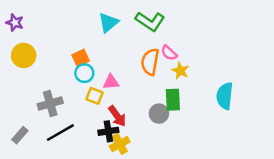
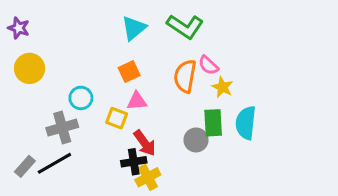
orange square: (81, 58) -> (129, 72), moved
cyan circle: (84, 73) -> (81, 98), moved
cyan semicircle: (225, 96) -> (246, 123), moved
black line: (60, 133) -> (54, 163), moved

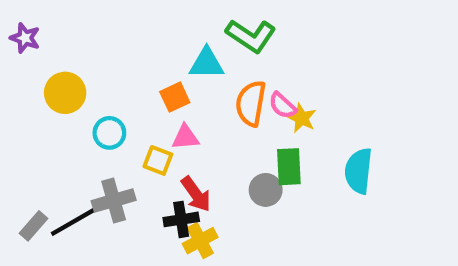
cyan triangle: (134, 28) -> (207, 63), moved, turned 40
pink semicircle: (208, 65) -> (283, 105), moved
yellow circle: (30, 68) -> (65, 93), moved
cyan semicircle: (246, 123) -> (359, 171), moved
gray cross: (62, 128) -> (114, 200), moved

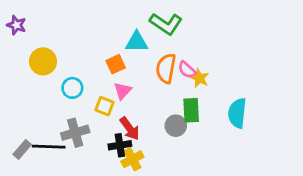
pink triangle: (185, 137) -> (123, 91), turned -42
black line: (74, 222) -> (49, 147), turned 32

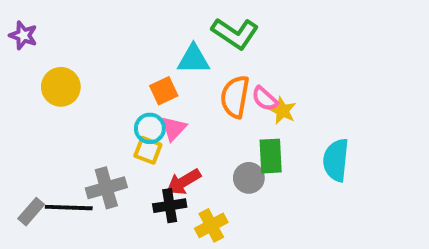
cyan circle: (72, 88) -> (150, 128), moved
red arrow: (130, 128) -> (184, 182), turned 95
yellow cross: (132, 159) -> (211, 225), moved

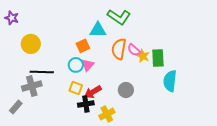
yellow square: (148, 150) -> (76, 88), moved
green rectangle: (271, 156) -> (158, 58), moved
gray cross: (106, 188) -> (32, 86), moved
black line: (69, 208) -> (42, 72), moved

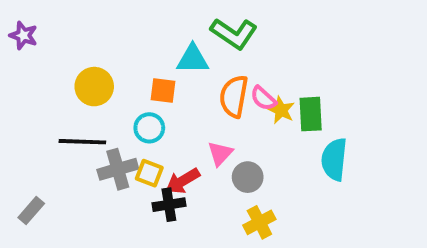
yellow circle: (31, 44) -> (94, 87), moved
orange square: (83, 46) -> (163, 90), turned 32
pink triangle: (88, 65) -> (220, 153), moved
gray cross: (32, 86) -> (118, 169), moved
yellow cross: (107, 114) -> (259, 222), moved

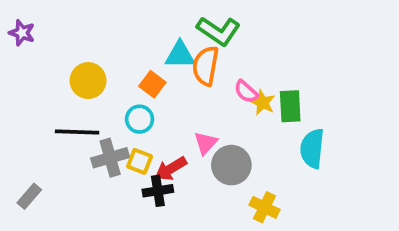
orange square: (163, 90) -> (152, 84), turned 30
orange semicircle: (234, 96) -> (206, 66), moved
gray circle: (248, 177) -> (231, 165), size x1.4
yellow cross: (259, 222) -> (264, 207), moved, turned -36

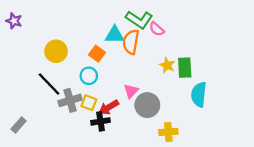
pink semicircle: (246, 92) -> (157, 29), moved
black line: (77, 132) -> (49, 84), turned 44
yellow cross: (264, 207) -> (168, 132), turned -30

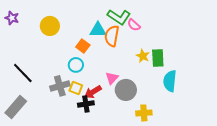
yellow circle: (56, 51) -> (50, 26), moved
black line: (49, 84) -> (23, 73), moved
gray rectangle: (19, 125) -> (16, 107), size x1.6

